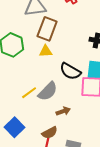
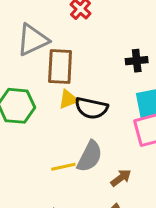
black semicircle: (70, 71) -> (91, 108), moved
yellow line: (29, 93) -> (63, 167), turned 42

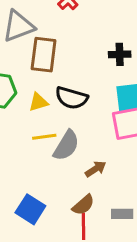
yellow triangle: (68, 99) -> (38, 102), moved
yellow line: (63, 167) -> (44, 137), moved

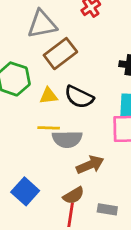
brown rectangle: (44, 55) -> (60, 54), turned 36
gray semicircle: (66, 145) -> (67, 139), turned 48
brown arrow: (96, 169) -> (90, 165), size x1.4

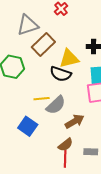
yellow triangle: (49, 96) -> (69, 59), moved, size x1.5
gray semicircle: (67, 139) -> (56, 105), turned -35
blue square: (25, 191) -> (28, 126), moved

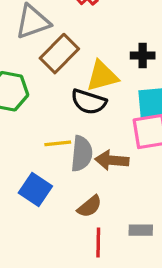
gray semicircle: (56, 105) -> (82, 154), turned -40
brown arrow: (75, 121) -> (112, 160), moved, turned -144
brown semicircle: (65, 145) -> (90, 206), moved

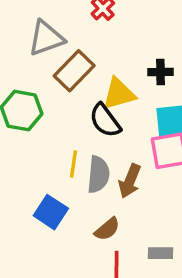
black semicircle: (89, 102) -> (105, 121), turned 36
yellow line: (58, 143) -> (73, 164), turned -75
brown arrow: (112, 160) -> (130, 181), turned -72

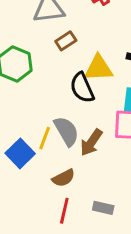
brown rectangle: (74, 71) -> (66, 41), size x0.6
yellow line: (73, 164) -> (45, 138), moved
gray semicircle: (98, 174) -> (66, 131), turned -48

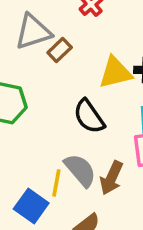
brown rectangle: (66, 41) -> (60, 50), moved
yellow triangle: (98, 68) -> (115, 73), moved

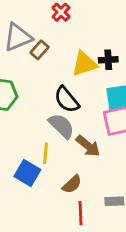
gray semicircle: (80, 170) -> (61, 126), moved
brown arrow: (111, 178) -> (88, 146), turned -70

